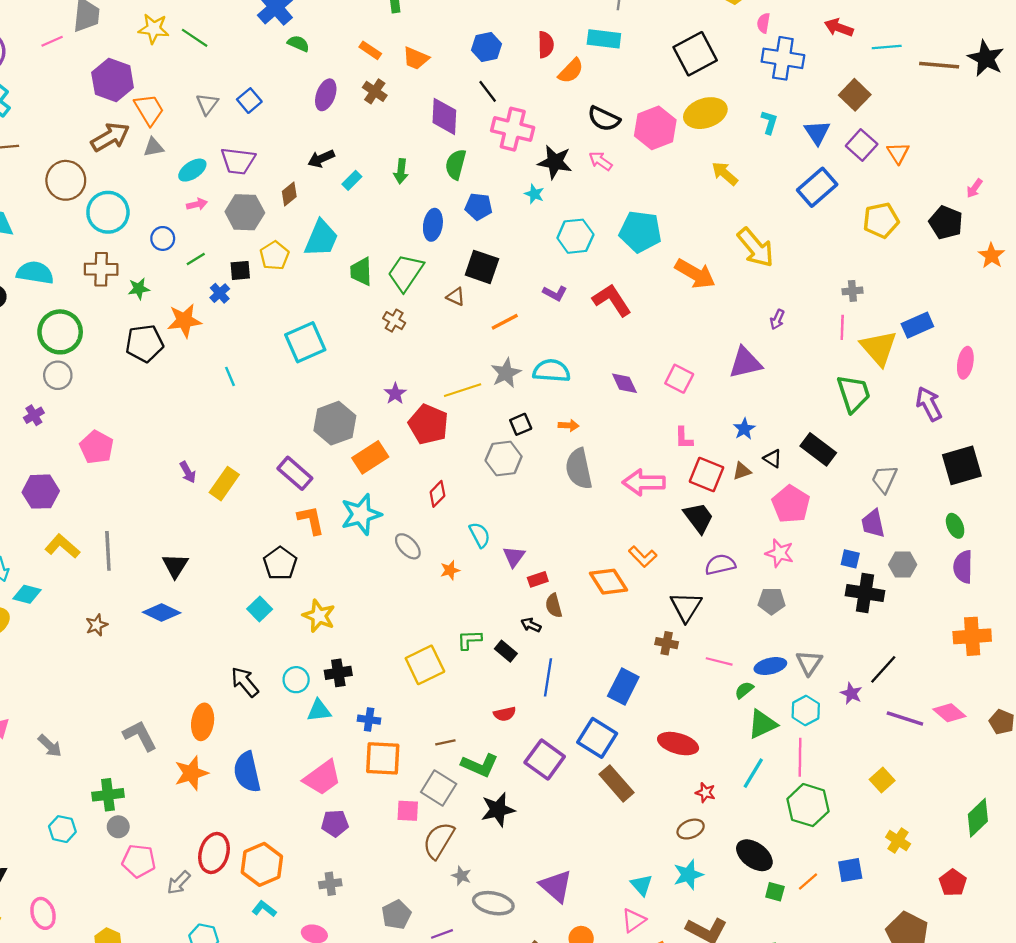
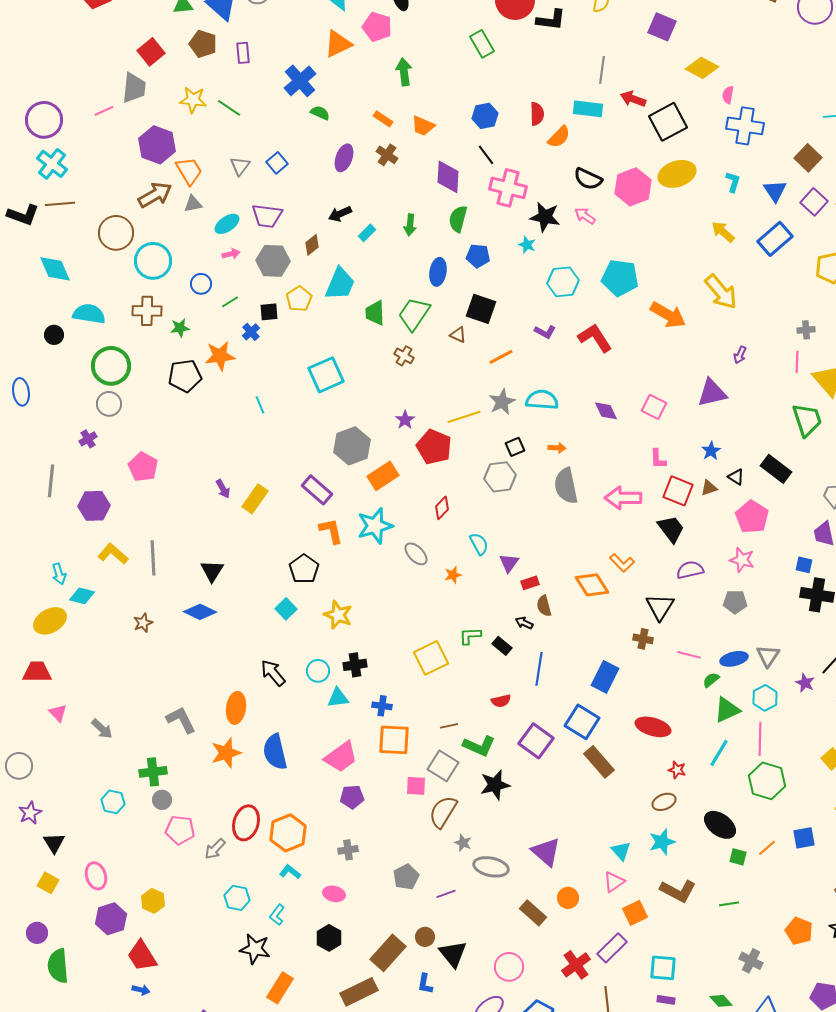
red arrow: (839, 28) -> (633, 99), moved
yellow arrow: (725, 173) -> (723, 232), moved

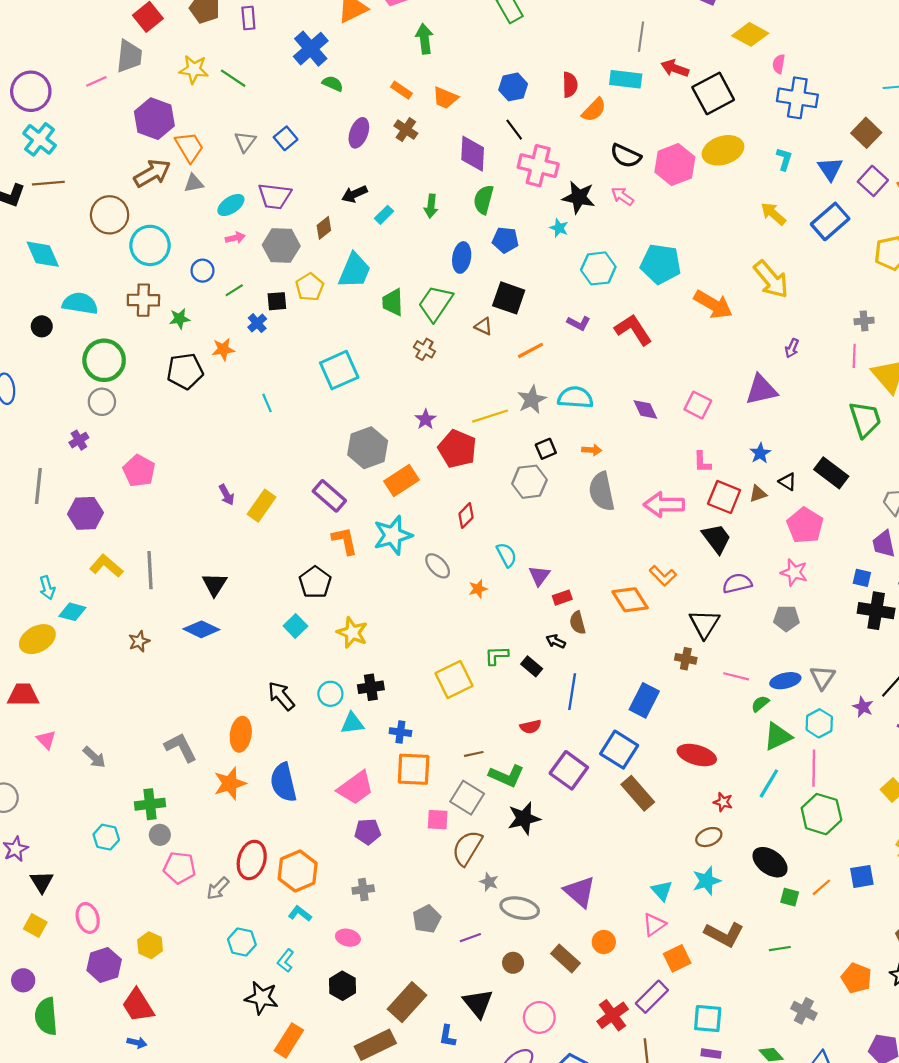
orange star: (220, 356) -> (223, 349), size x0.7
brown circle: (425, 937) -> (513, 963), moved

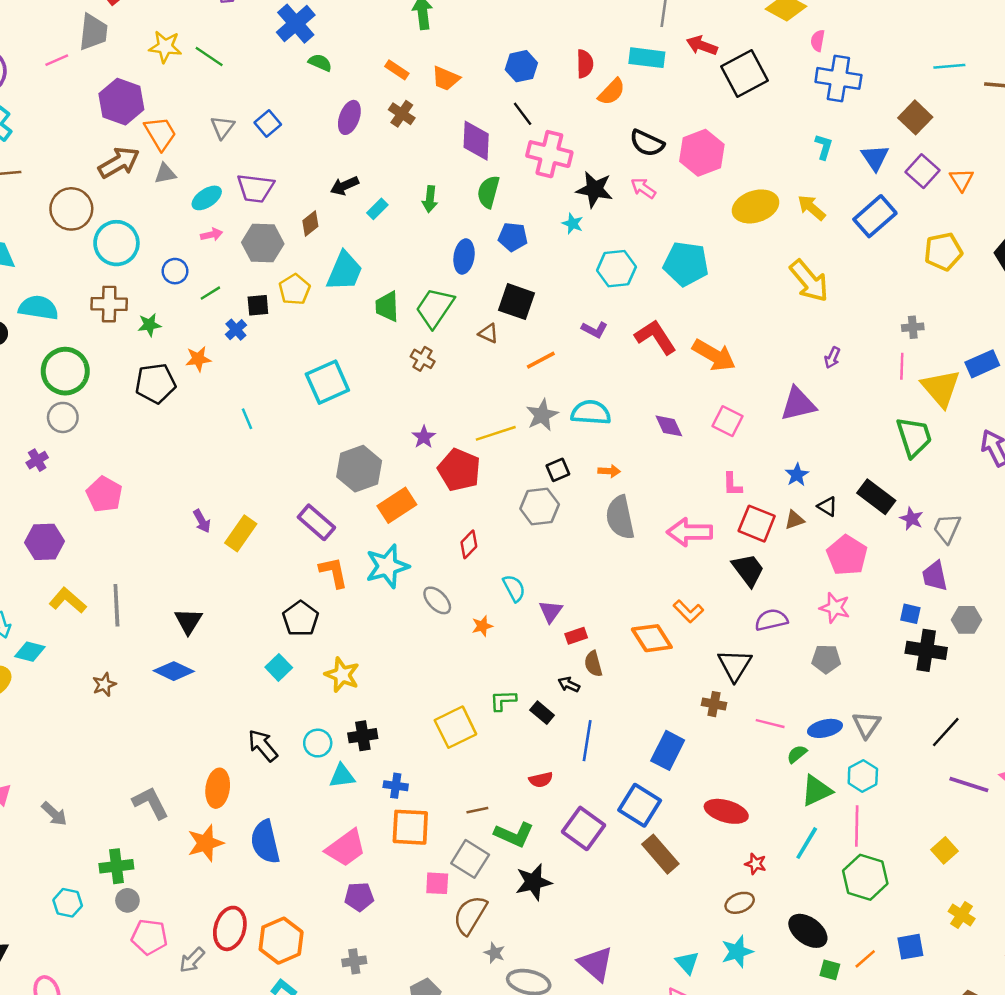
yellow ellipse: (723, 150) -> (755, 206), moved
orange arrow: (713, 305) -> (714, 355), moved
purple star: (863, 707) -> (912, 519), moved

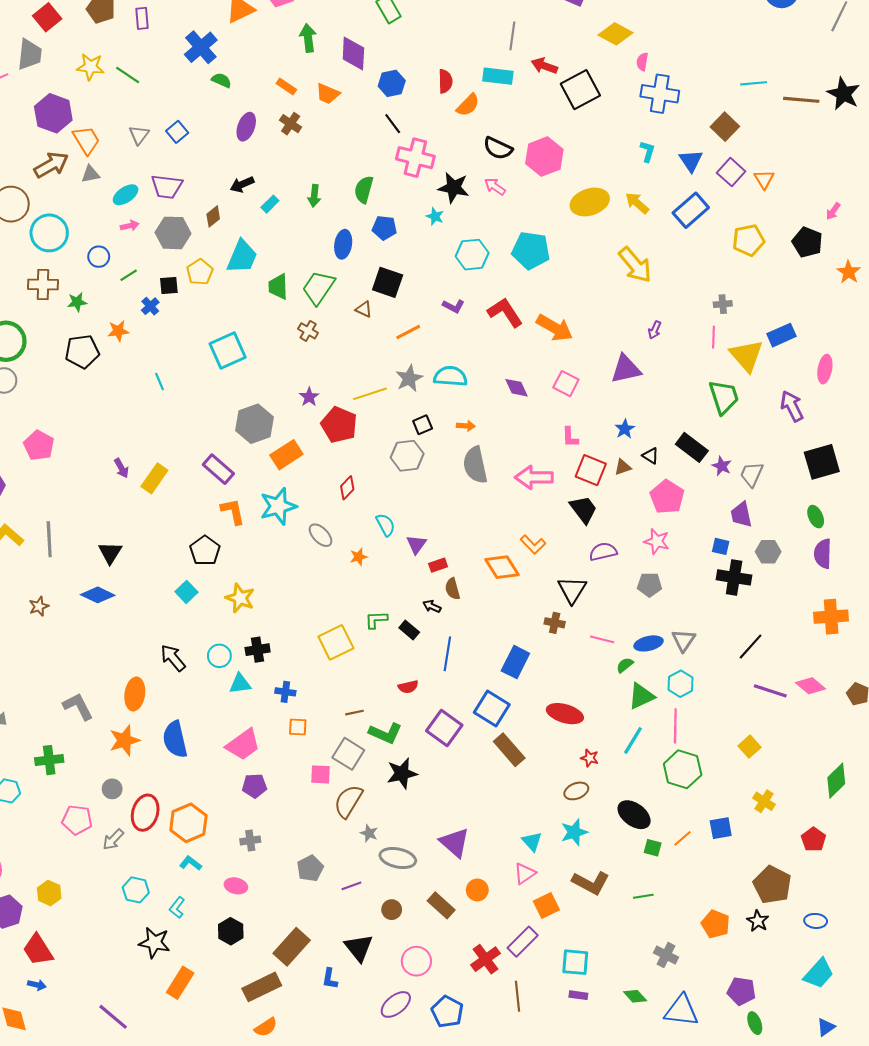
purple diamond: (476, 141) -> (353, 53), moved
orange square: (410, 827) -> (298, 727), size x0.6
gray circle: (127, 900) -> (112, 789), moved

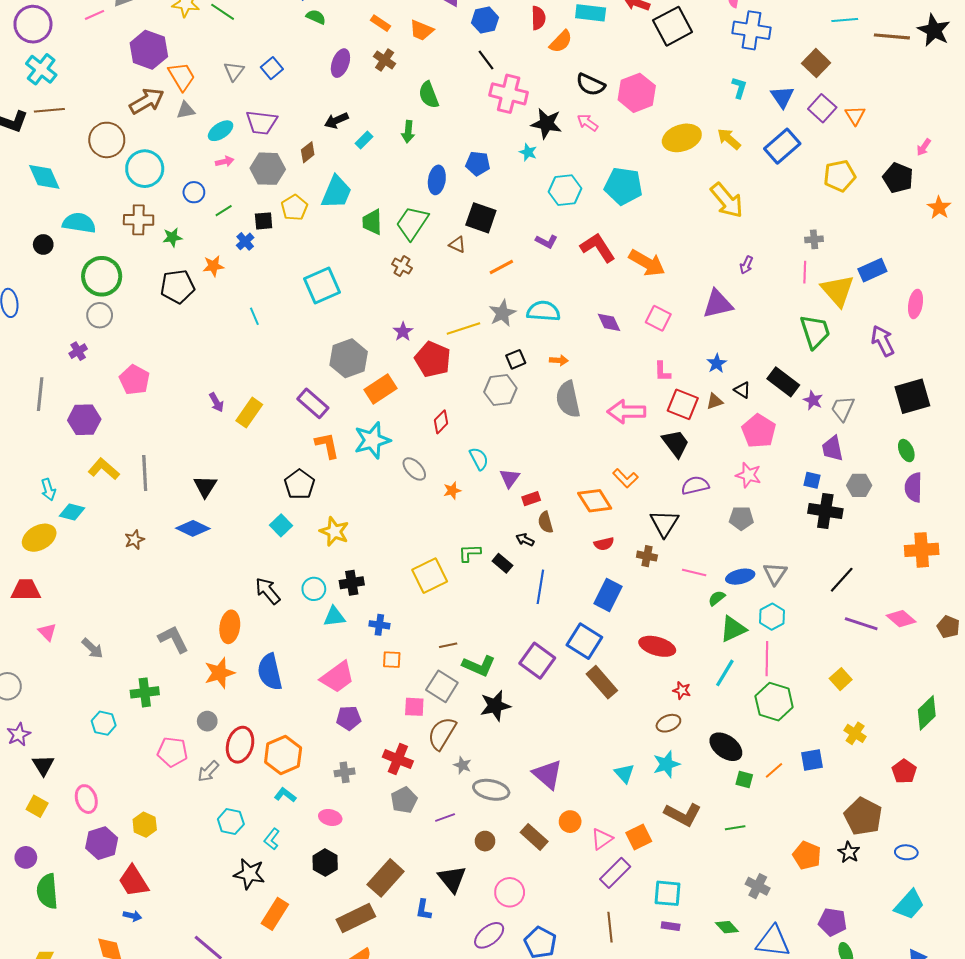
green semicircle: (364, 190) -> (429, 95), moved, turned -36
red semicircle: (408, 687) -> (604, 544), moved
pink triangle: (525, 873) -> (602, 839), moved
red cross: (486, 959) -> (398, 759), moved, turned -32

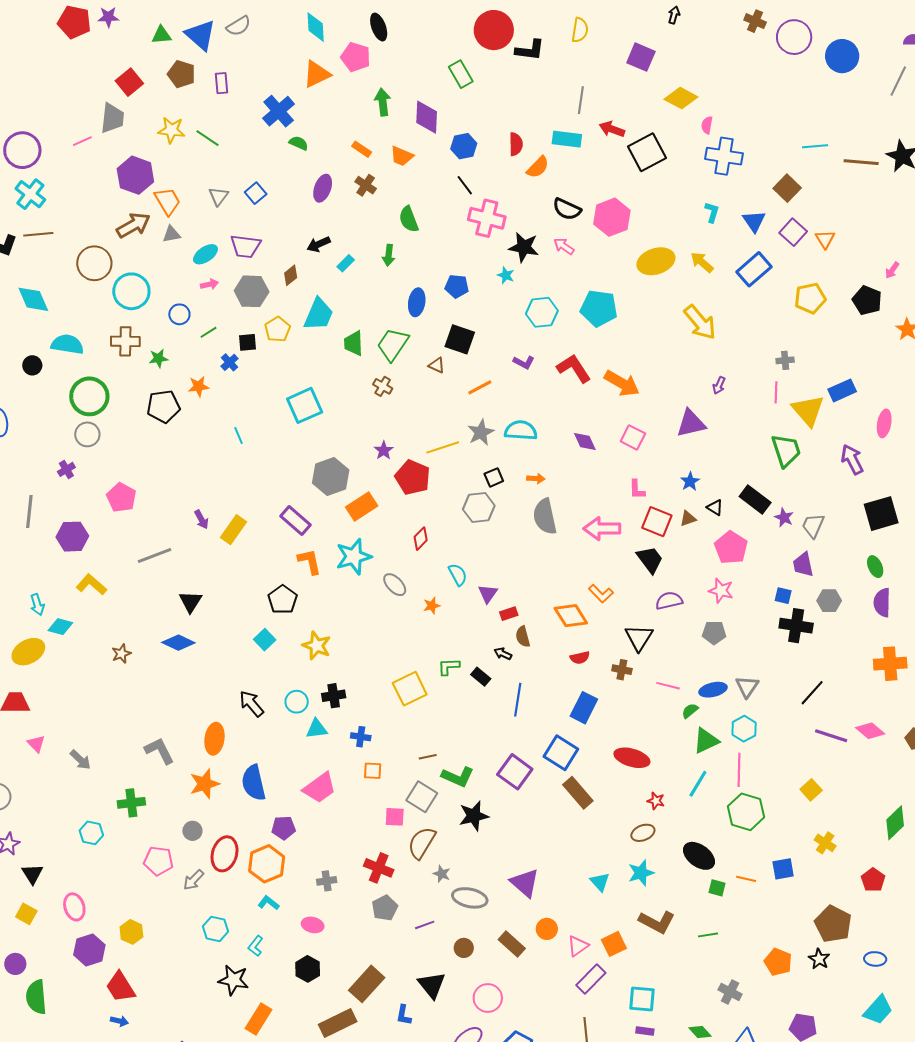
gray line: (145, 473) -> (154, 556), moved, turned 72
purple pentagon: (349, 718) -> (284, 828), moved
orange line: (774, 770) -> (746, 879), turned 54

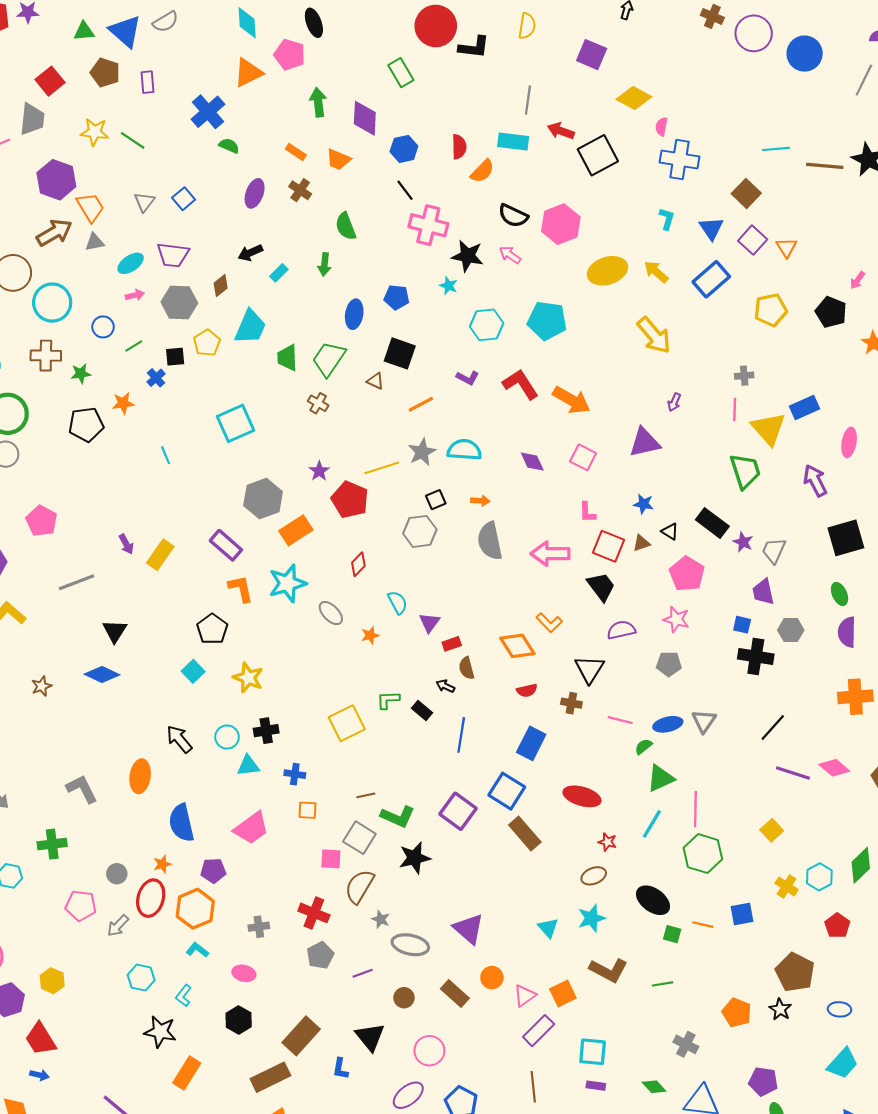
blue star: (690, 481) -> (643, 504), turned -30
cyan hexagon: (744, 729) -> (819, 877), moved
orange star: (204, 784) -> (162, 864), moved, size x0.6

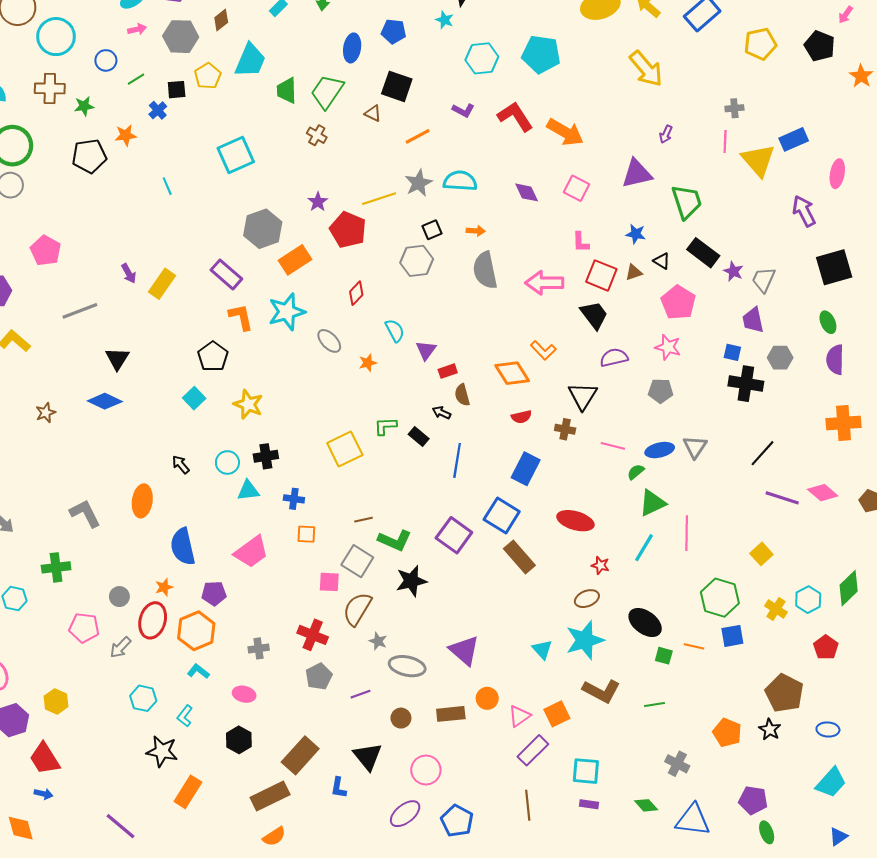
green trapezoid: (745, 471) -> (687, 202), moved
black arrow: (179, 739) -> (181, 465), size x0.7
green hexagon: (703, 854) -> (720, 598), moved
cyan star: (592, 918) -> (585, 640), size x1.4
brown rectangle: (455, 993) -> (451, 714), turned -48

